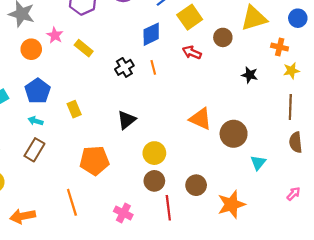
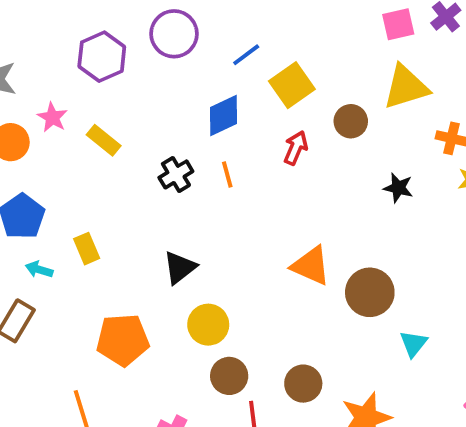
red arrow: (192, 52) -> (296, 148), turned 90
cyan arrow: (36, 121) -> (39, 269), moved
yellow circle: (154, 153) -> (208, 325), moved

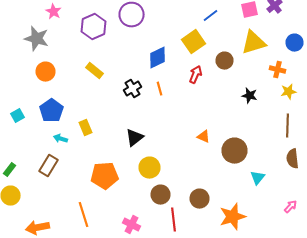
blue line: (246, 55) -> (210, 16), moved
pink star: (52, 117) -> (54, 12), moved
orange triangle: (311, 266) -> (204, 137), size x0.6

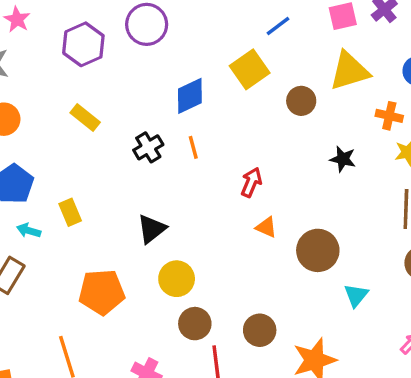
red arrow: (196, 75) -> (251, 182), moved

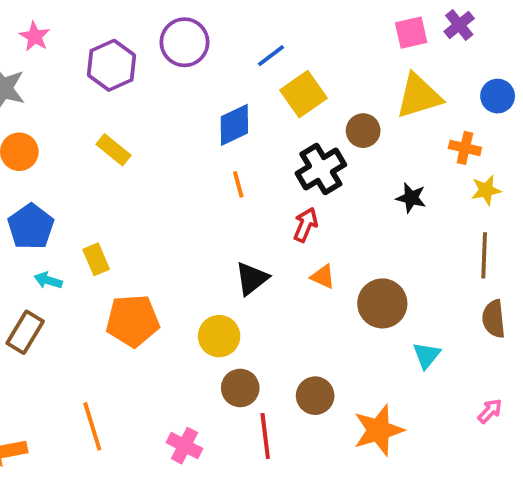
blue line: (278, 26) -> (271, 56), moved
black cross: (148, 147) -> (321, 169), moved, size x1.4
black triangle: (152, 229) -> (252, 278), moved
orange pentagon: (102, 292) -> (133, 321), moved

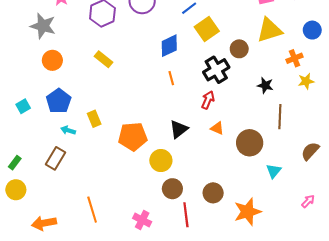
orange cross: (465, 148) -> (294, 58), turned -35
brown line: (484, 255) -> (280, 117), moved
brown semicircle: (494, 319) -> (310, 151), turned 48
orange pentagon: (133, 321) -> (133, 137), moved

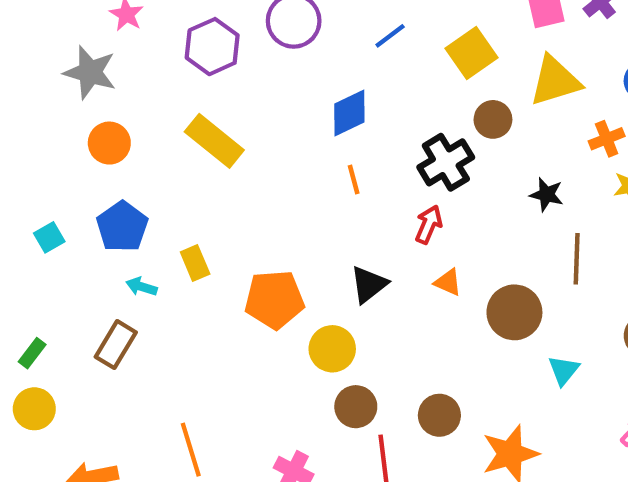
yellow square: (207, 29) -> (472, 53), moved
yellow rectangle: (104, 59) -> (214, 141), size x1.5

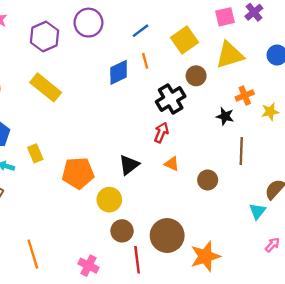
orange cross: (607, 139) -> (245, 96), moved
orange line: (354, 179) -> (145, 61), moved
brown circle: (514, 312) -> (208, 180), size x0.7
cyan triangle: (564, 370) -> (257, 211), moved
brown circle: (439, 415) -> (167, 236), size x1.5

